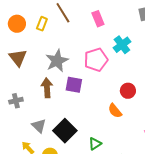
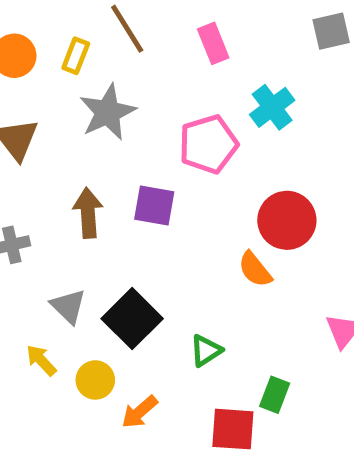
gray star: (57, 61) -> (108, 112), moved
red circle: (128, 91) -> (287, 220), size x1.5

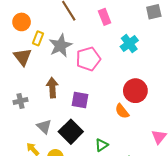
yellow rectangle: (76, 56) -> (38, 38), moved
pink pentagon: (208, 144) -> (88, 59), moved
purple square: (154, 206) -> (80, 100), moved

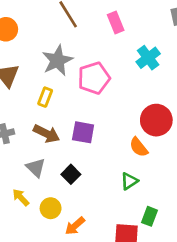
yellow rectangle: (38, 38) -> (45, 97), moved
brown arrow: (52, 88) -> (46, 134), moved, turned 120
black square: (71, 132) -> (71, 174), size x0.6
green triangle: (102, 145) -> (129, 181), moved

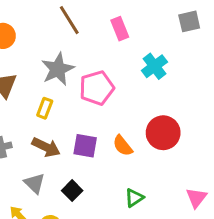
orange semicircle: (139, 147) -> (123, 146), moved

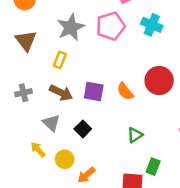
cyan cross: (154, 66) -> (152, 25), turned -30
pink pentagon: (97, 88) -> (111, 26), moved

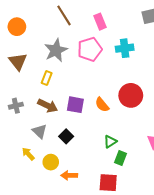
cyan cross: (152, 25) -> (125, 48), turned -30
green rectangle: (153, 167) -> (121, 158), moved
orange arrow: (86, 175) -> (69, 175), turned 42

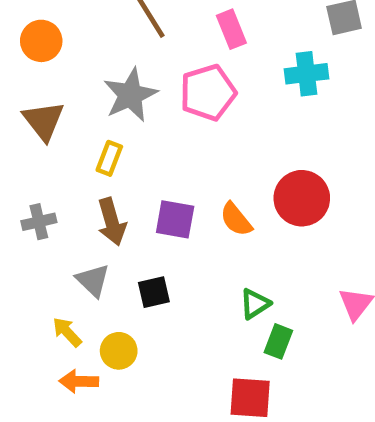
cyan cross: (125, 48) -> (307, 74), moved
brown arrow: (48, 106) -> (112, 222), turned 48
black square: (66, 136) -> (154, 292), turned 32
orange arrow: (69, 175) -> (79, 381), moved

